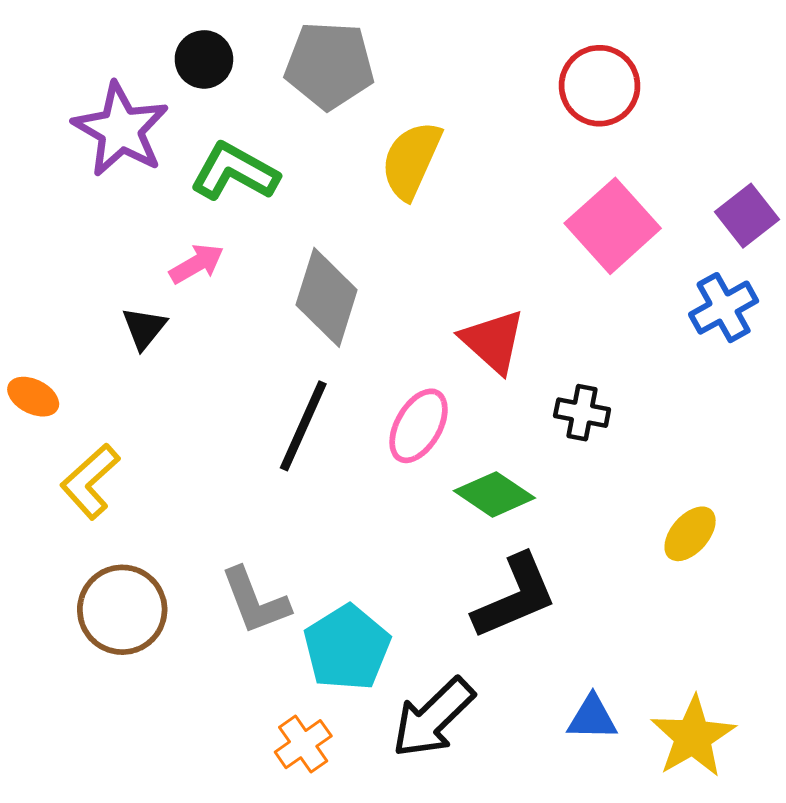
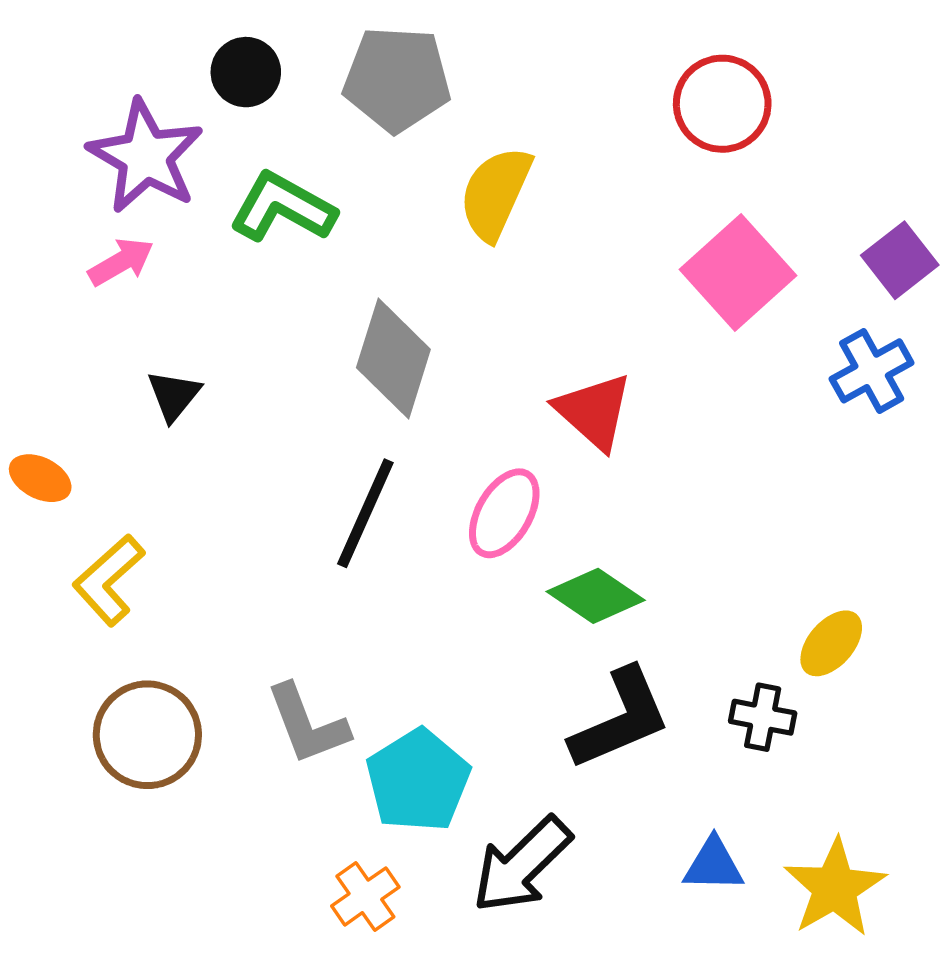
pink arrow: (197, 264) -> (121, 262), moved
black cross: (582, 413) -> (763, 717), moved

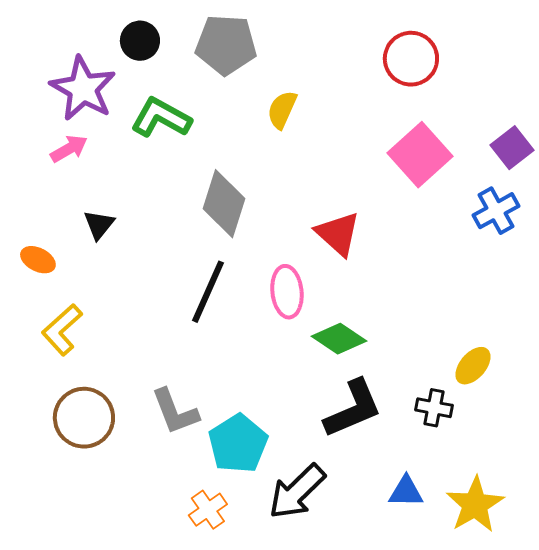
yellow semicircle: (495, 193) -> (282, 110), size x0.7
orange ellipse: (40, 478) -> (38, 260), moved
pink ellipse: (504, 513) -> (287, 292), turned -36

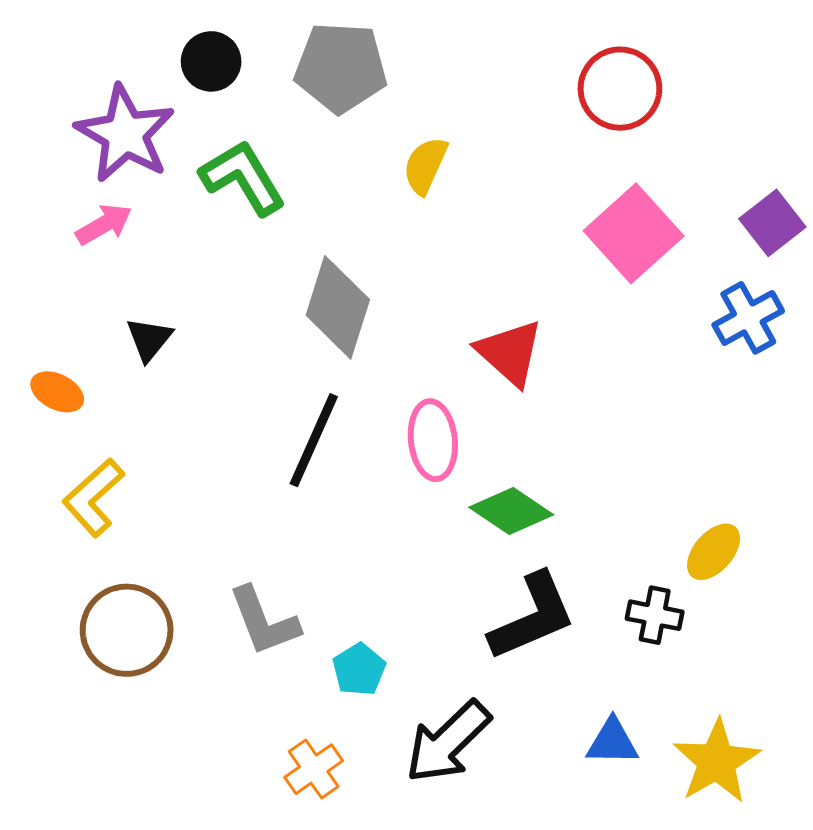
green L-shape: (161, 118) -> (243, 178), turned 30
cyan pentagon: (238, 444) -> (359, 669), size x0.6

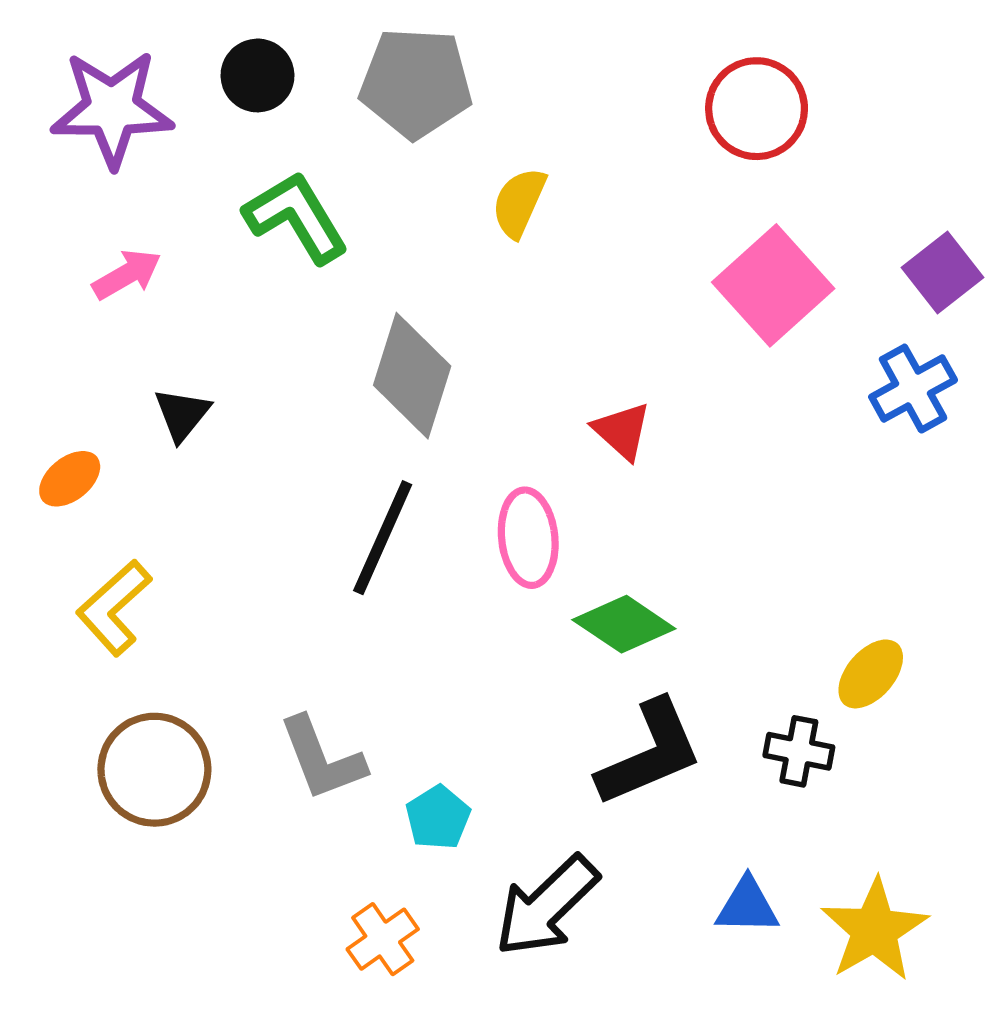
purple star: (125, 134) -> (112, 109), moved, turned -30
red triangle: (510, 353) -> (622, 431), size x0.7
orange ellipse: (57, 392) -> (70, 479), turned -66

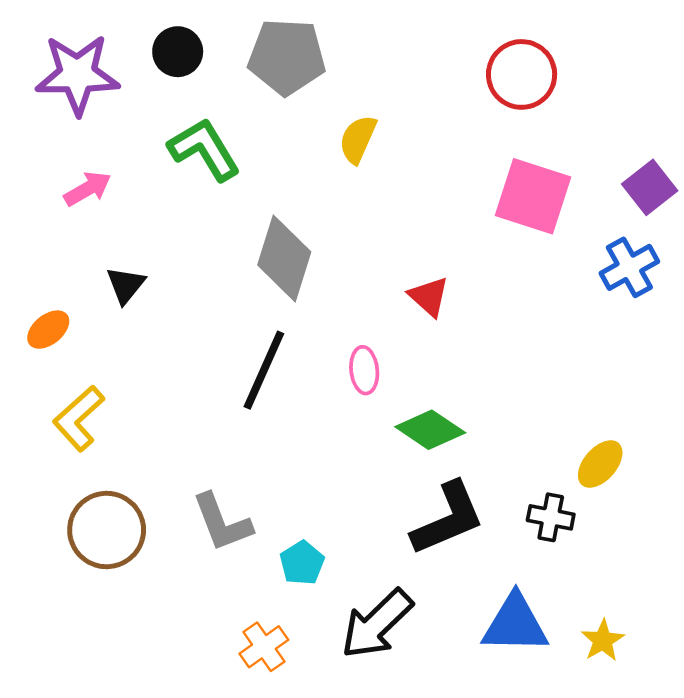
pink square: (773, 285) -> (533, 196), turned -30
pink ellipse: (528, 538) -> (364, 370), size x0.7
blue triangle: (747, 906) -> (515, 624), size x1.5
yellow star: (874, 930) -> (603, 640), size x0.6

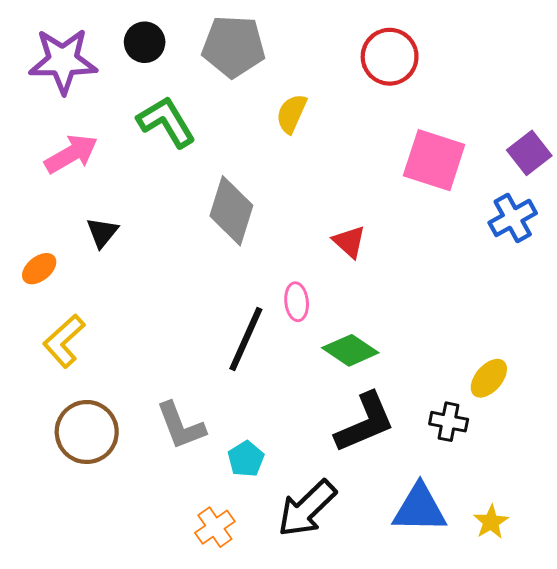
red circle: (522, 74) -> (390, 57), moved
pink arrow: (88, 189) -> (71, 154), size x1.4
black line: (264, 370) -> (246, 339), moved

